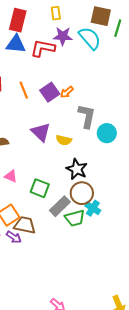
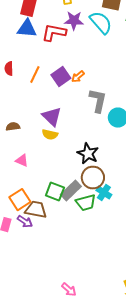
orange line: (24, 90) -> (35, 75), turned 48
yellow semicircle: (64, 140) -> (50, 135), moved
green square: (40, 188) -> (55, 192), moved

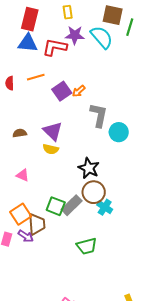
orange line: (35, 75) -> (36, 77), moved, turned 48
brown semicircle: (13, 127) -> (20, 133), moved
green trapezoid: (86, 203) -> (87, 246), moved
brown trapezoid: (36, 210) -> (37, 224), turned 75

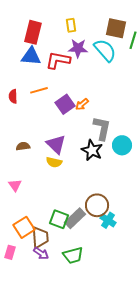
black star: (89, 168) -> (92, 150), moved
pink triangle: (23, 175) -> (15, 185), moved, turned 32
purple arrow: (26, 236) -> (41, 253), moved
green trapezoid: (87, 246) -> (73, 255), moved

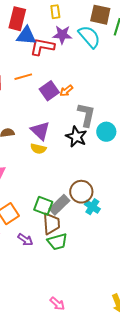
blue triangle: (31, 56) -> (26, 36), moved
brown trapezoid: (40, 237) -> (51, 224), moved

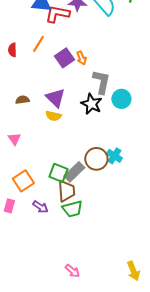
orange line: (23, 77) -> (38, 44), turned -42
orange arrow: (66, 91) -> (81, 58), turned -72
cyan cross: (92, 207) -> (114, 156), moved

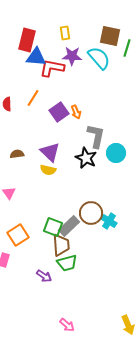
cyan cross: (114, 156) -> (109, 221), moved
purple arrow: (40, 207) -> (44, 276), moved

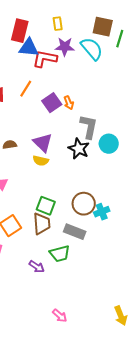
cyan cross: (109, 221) -> (102, 212), turned 35
gray rectangle: (69, 226) -> (75, 232), moved, turned 65
green square: (53, 227) -> (46, 206), moved
brown trapezoid: (61, 245) -> (42, 224), moved

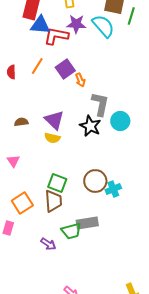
purple square: (52, 103) -> (65, 69), moved
gray rectangle: (75, 232) -> (87, 223), moved, turned -30

